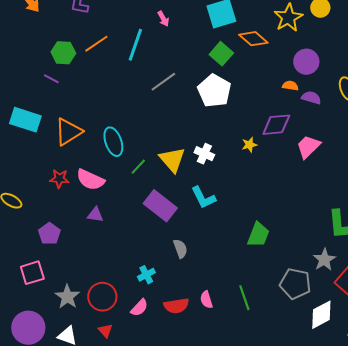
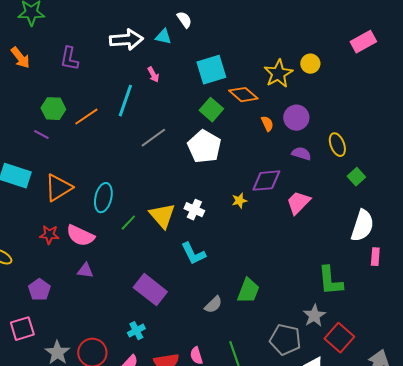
orange line: (96, 44) -> (86, 117), moved
orange semicircle: (290, 86) -> (267, 124), moved, turned 56
cyan ellipse: (113, 142) -> (103, 198), turned 32
purple rectangle: (160, 206) -> (150, 290), moved
gray semicircle: (180, 249) -> (213, 305), moved, turned 66

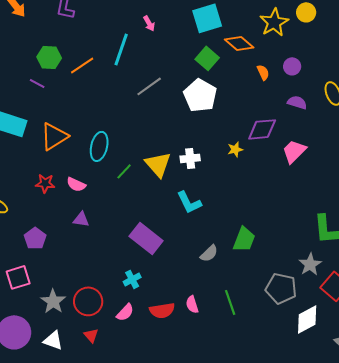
purple circle: (296, 118) -> (292, 66), size x0.7
white cross: (194, 210) -> (190, 158), turned -30
pink semicircle: (80, 236) -> (76, 184), size x0.7

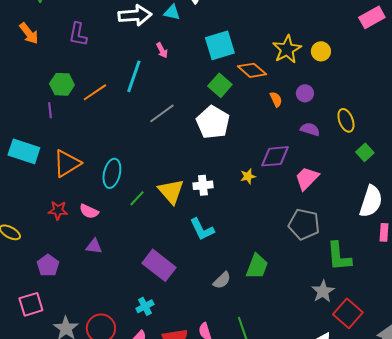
yellow circle: (306, 12) -> (321, 51), moved
purple line: (37, 83) -> (50, 110), turned 56
gray pentagon: (281, 288) -> (304, 224), moved

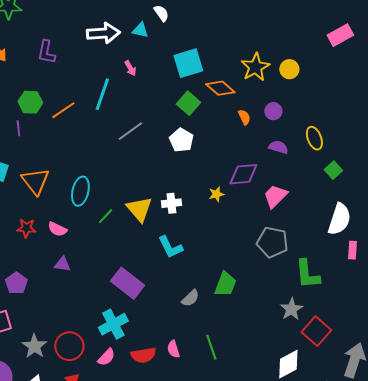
white pentagon: (213, 122) -> (181, 140), size x0.7
orange triangle: (67, 163) -> (35, 181), turned -36
cyan cross: (145, 306) -> (113, 324), size x1.6

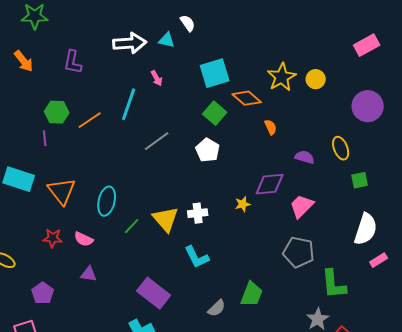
purple circle: (273, 111) -> (368, 106), moved, size x1.8
green square: (333, 170) -> (360, 180), turned 30
pink rectangle: (352, 250) -> (379, 260), turned 54

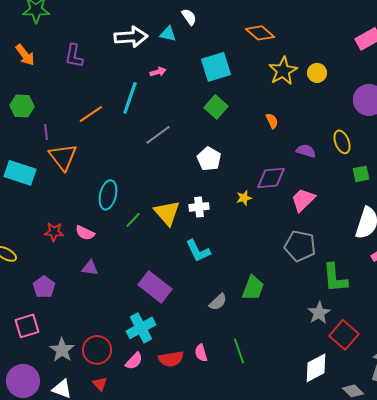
pink arrow: (157, 78) -> (158, 72), turned -77
orange diamond: (247, 98) -> (260, 33), moved
green hexagon: (57, 112) -> (22, 106), moved
white pentagon: (208, 150) -> (209, 159), moved
orange triangle: (62, 191) -> (63, 157), moved

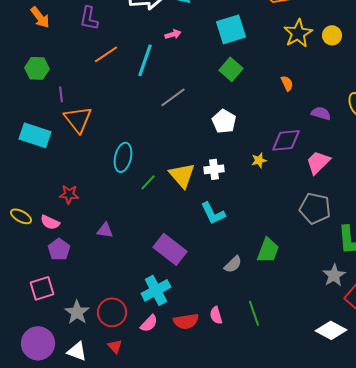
orange line: (91, 114) -> (106, 54), moved
pink semicircle: (85, 233) -> (50, 222), moved
white diamond: (316, 368) -> (331, 330), turned 56

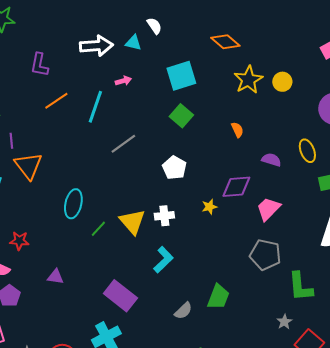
cyan L-shape: (213, 213) -> (163, 260), turned -108
gray star: (334, 275) -> (284, 322), size x0.7

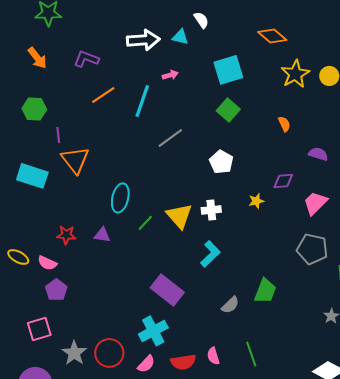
purple L-shape: (39, 65) -> (86, 59), turned 100
purple diamond: (236, 187) -> (283, 181), size x0.7
purple triangle: (55, 277) -> (102, 235), moved

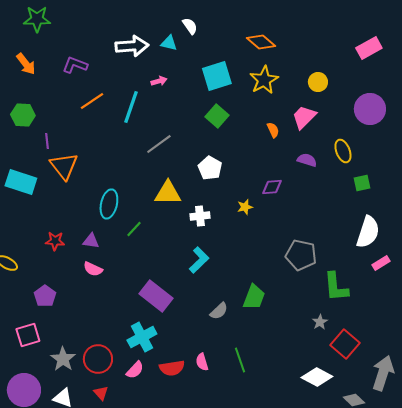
yellow star: (295, 74) -> (264, 80), moved
pink trapezoid: (315, 203) -> (304, 117), moved
yellow triangle: (179, 216) -> (168, 193), moved, turned -48
pink semicircle: (47, 263) -> (93, 269), moved

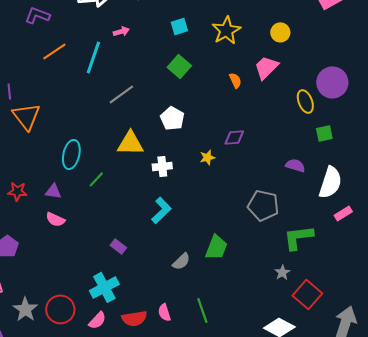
cyan square: (217, 76) -> (179, 26), size x0.6
purple circle: (370, 109) -> (332, 82), moved
purple semicircle: (307, 160) -> (295, 165), moved
green L-shape: (336, 287) -> (298, 237), turned 88
purple rectangle: (156, 296) -> (118, 246), size x0.5

